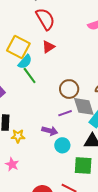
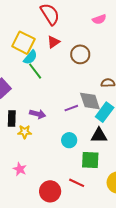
brown circle: (69, 89) -> (80, 54), moved
purple arrow: (50, 131) -> (38, 114), moved
pink star: (12, 164) -> (20, 169), moved

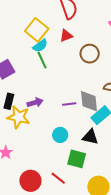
purple arrow: (38, 114) -> (35, 103), turned -42
yellow star: (25, 132) -> (19, 117), size x1.6

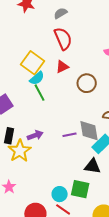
yellow star: (19, 117) -> (20, 151), turned 30
cyan circle: (60, 135) -> (60, 194), moved

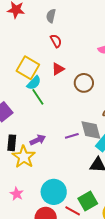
gray semicircle: (60, 13) -> (51, 16), turned -40
red semicircle: (63, 39) -> (56, 41), size x0.6
green square: (80, 189) -> (88, 201), moved, turned -36
cyan circle: (60, 194) -> (54, 192), moved, size x1.6

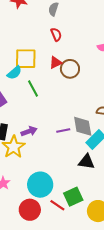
yellow square: (28, 68) -> (26, 59), turned -35
cyan semicircle: (34, 83) -> (14, 73), moved
brown circle: (84, 83) -> (70, 69), moved

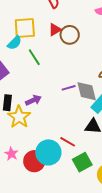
purple line: (63, 130) -> (69, 88), moved
red line: (57, 205) -> (68, 142), moved
red circle: (30, 210) -> (34, 161), moved

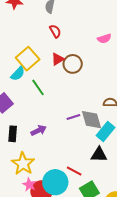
yellow square: (25, 28) -> (28, 59), turned -35
yellow star: (19, 117) -> (23, 164), moved
pink star: (11, 154) -> (29, 185), moved

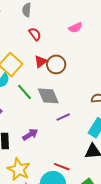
pink semicircle: (104, 39) -> (75, 28), moved
gray diamond: (91, 120) -> (48, 96), moved
red line: (74, 171) -> (62, 167), moved

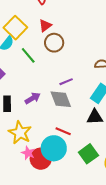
brown circle: (56, 64) -> (54, 43), moved
gray diamond: (48, 96) -> (61, 99), moved

